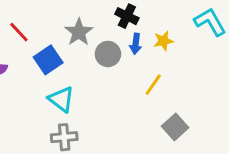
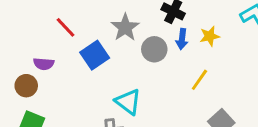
cyan triangle: (61, 99) -> (128, 102), moved

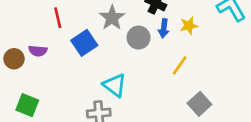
red line: (65, 27) -> (58, 18), turned 30
brown circle: (26, 86) -> (14, 59), moved

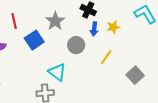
gray circle: (139, 38) -> (76, 45), moved
gray square: (199, 104) -> (135, 75), moved

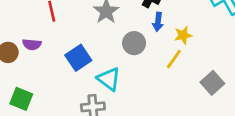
yellow star: (113, 27) -> (183, 35), moved
blue square: (34, 40) -> (78, 58), moved

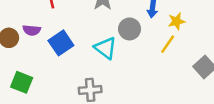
blue square: (78, 58) -> (61, 43), moved
cyan triangle: (109, 79) -> (105, 48), moved

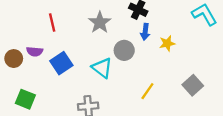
yellow line: (168, 44) -> (147, 91), moved

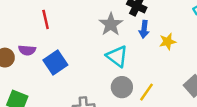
gray star: (100, 22) -> (111, 24), moved
gray circle: (124, 50) -> (122, 87), moved
cyan triangle: (102, 68) -> (117, 56), moved

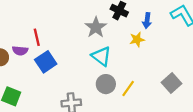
red line: (46, 19) -> (37, 37), moved
blue arrow: (144, 29) -> (147, 21), moved
yellow star: (167, 42) -> (137, 40), moved

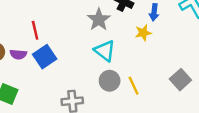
purple semicircle: (20, 51) -> (18, 54), moved
yellow line: (128, 89) -> (134, 86), turned -60

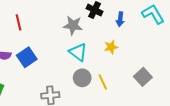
gray star: (99, 19) -> (73, 25), turned -30
red line: (35, 30) -> (18, 22), moved
yellow star: (143, 33) -> (111, 47), moved

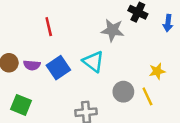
yellow star: (111, 47) -> (157, 71), moved
cyan triangle: (78, 52) -> (93, 62), moved

